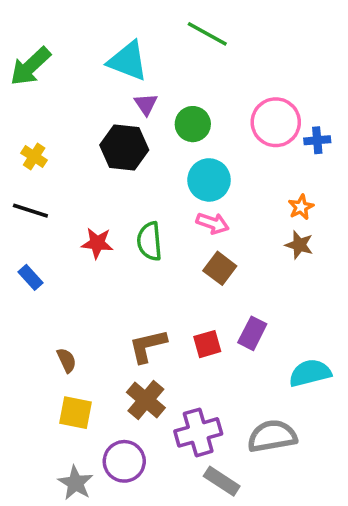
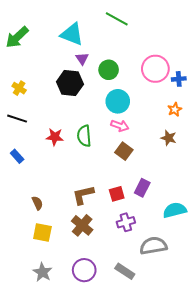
orange star: (301, 207) -> (175, 109), moved
purple cross: (198, 432) -> (126, 222), moved, size x0.7
purple circle: (124, 461) -> (84, 270), moved

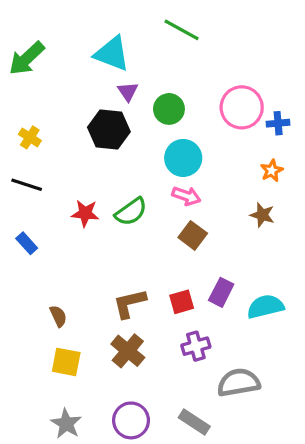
green semicircle: (84, 136) -> (131, 212), turned -120
cyan semicircle: (175, 210) -> (265, 307), moved

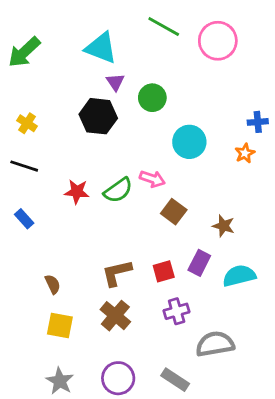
pink circle: (242, 107) -> (218, 41), moved
blue cross: (278, 123) -> (258, 122), moved
cyan circle: (183, 158) -> (189, 142), moved
pink arrow: (186, 196) -> (152, 179), moved
brown star: (262, 215) -> (224, 226), moved

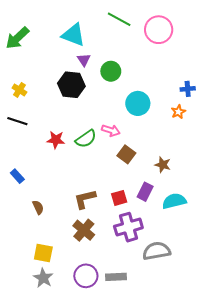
blue rectangle: (24, 219) -> (17, 176), moved
purple cross: (177, 311) -> (128, 227), size x1.5
yellow square: (60, 326) -> (43, 253), moved
gray rectangle: (175, 380) -> (116, 277), moved, turned -36

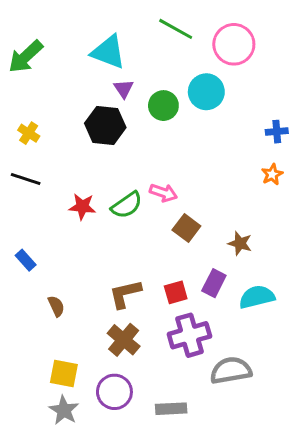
cyan circle: (138, 103) -> (206, 92), moved
orange star: (178, 112) -> (272, 174), moved
purple circle: (86, 276) -> (114, 392), moved

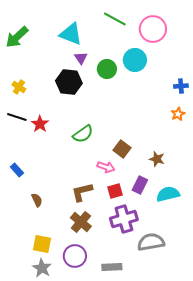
pink arrow: (163, 193) -> (106, 167), moved
red star: (82, 207) -> (40, 124), moved, turned 30

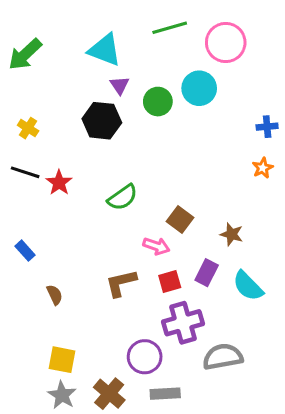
green line: (115, 19) -> (170, 28), turned -45
cyan semicircle: (168, 194) -> (248, 286), turned -120
brown cross: (81, 222) -> (109, 394), moved
purple circle: (75, 256) -> (145, 357), moved

